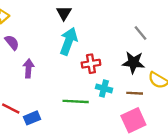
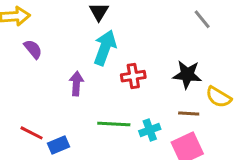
gray line: (141, 33) -> (202, 19), moved
purple arrow: (28, 68) -> (76, 84), moved
cyan cross: (104, 88) -> (150, 130), moved, turned -35

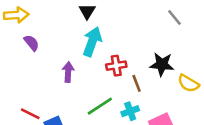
brown line: (189, 114) -> (137, 83), moved, turned 66
green line: (114, 124) -> (100, 106), turned -36

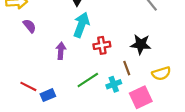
brown line: (137, 83) -> (127, 68), moved
yellow semicircle: (188, 83) -> (161, 73), moved, turned -48

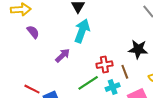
red cross: (102, 45) -> (104, 65), moved
purple arrow: (61, 51) -> (63, 55), turned 42

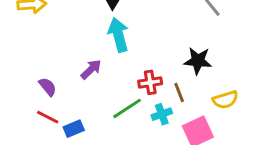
cyan arrow: (82, 31) -> (118, 35), turned -35
purple semicircle: (33, 32) -> (48, 87), moved

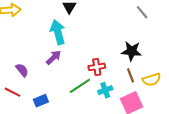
cyan arrow: (118, 35) -> (58, 32), moved
brown line: (179, 93) -> (130, 75), moved
red line: (48, 117) -> (13, 92), moved

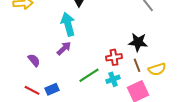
red cross: (97, 67) -> (114, 57), moved
red line: (13, 92) -> (32, 90), moved

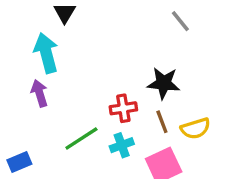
purple arrow: (64, 48) -> (39, 93), turned -63

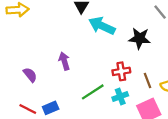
cyan arrow: (46, 53) -> (102, 26), moved, turned -50
black star: (164, 83) -> (140, 38), moved

